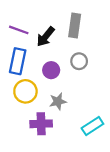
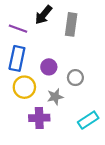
black arrow: (46, 37) -> (44, 15), moved
gray circle: (79, 61) -> (75, 78), moved

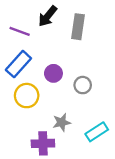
blue rectangle: (17, 58) -> (18, 64), turned 30
gray star: (55, 97) -> (62, 122), moved
purple cross: (39, 118) -> (43, 143), moved

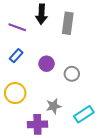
black arrow: (48, 16) -> (41, 14), turned -36
blue rectangle: (18, 64) -> (16, 56), size x0.6
yellow circle: (27, 96) -> (15, 93), moved

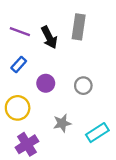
black arrow: (41, 14) -> (49, 37), moved, turned -30
purple circle: (47, 64) -> (46, 83), moved
purple cross: (37, 124) -> (27, 144), moved, turned -30

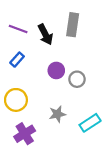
purple circle: (46, 83) -> (56, 70), moved

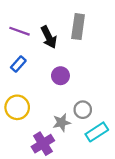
gray circle: (77, 79) -> (83, 110), moved
purple cross: (25, 134) -> (43, 144), moved

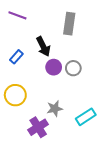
purple line: (20, 31) -> (17, 15), moved
black arrow: (49, 37) -> (43, 46), moved
gray circle: (83, 110) -> (73, 68), moved

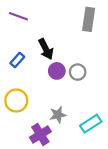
gray rectangle: (69, 24) -> (89, 19), moved

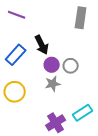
blue rectangle: (17, 60) -> (16, 55), size x1.5
gray star: (58, 115) -> (53, 84), moved
purple cross: (40, 134) -> (56, 123), moved

